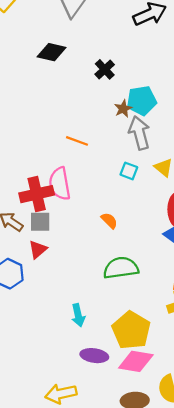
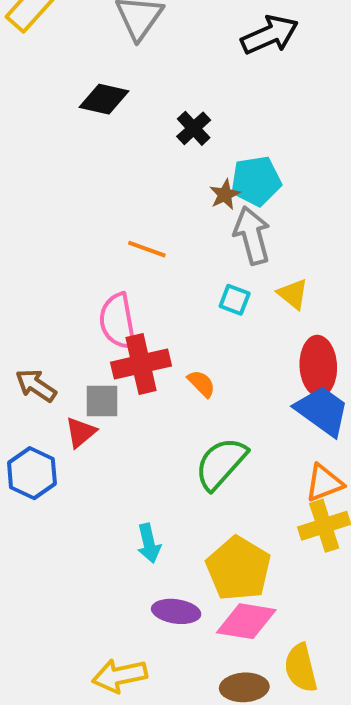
red cross: (37, 194) -> (141, 364), moved
gray square: (40, 222) -> (102, 401), moved
green semicircle: (121, 268) -> (221, 463), turned -40

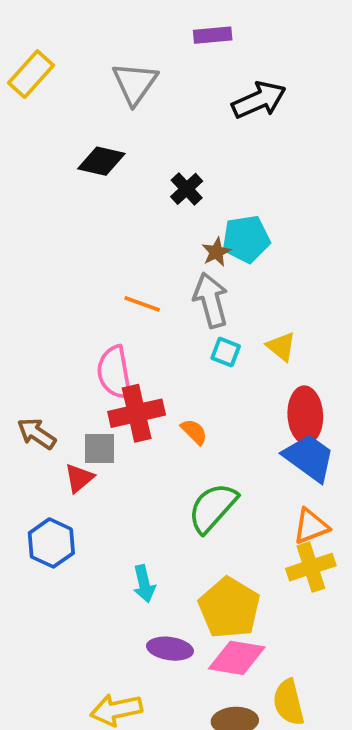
gray arrow: (252, 235) -> (211, 300), moved
blue hexagon: (32, 473) -> (51, 543), moved

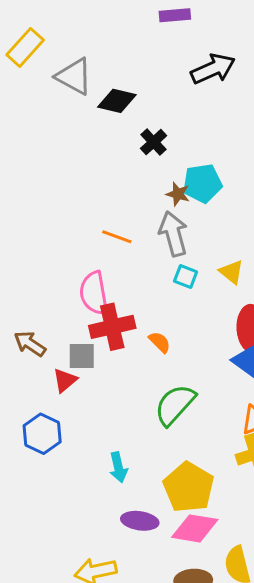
gray triangle: (135, 83) -> (74, 76), moved, turned -36
black diamond: (101, 161) -> (117, 101), moved
brown star: (216, 252) -> (178, 194), turned -30

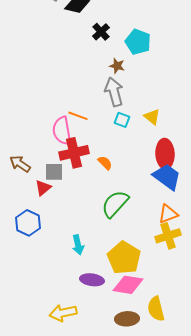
cyan pentagon: (202, 183) -> (138, 42), moved, turned 30
orange line: (117, 237) -> (78, 116), moved

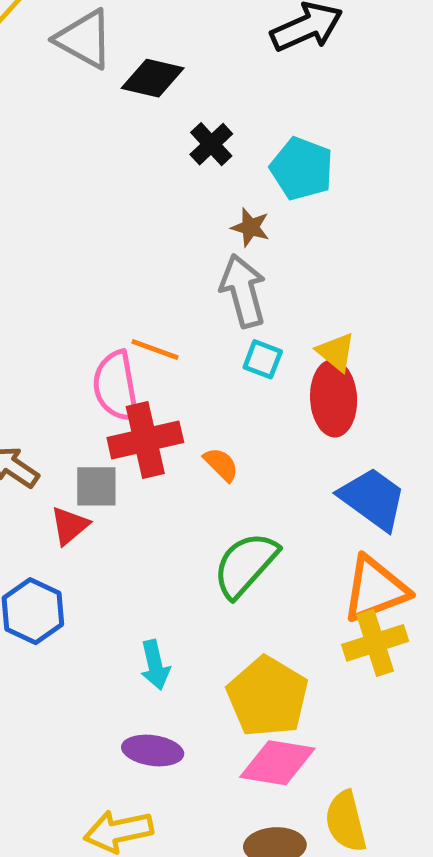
red ellipse: (165, 154) -> (334, 398), moved
orange triangle: (168, 214) -> (375, 589), size x1.4
purple ellipse: (92, 280) -> (153, 750), moved

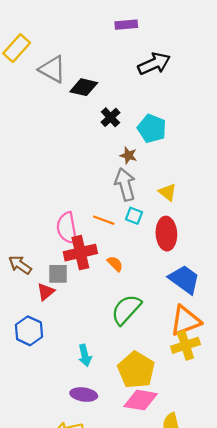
orange line: (155, 350) -> (104, 220), moved
yellow triangle: (336, 352) -> (168, 192), moved

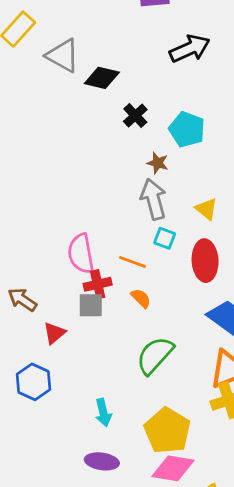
orange line: (104, 220) -> (133, 262), moved
red cross: (80, 253) -> (98, 284), size x0.7
gray square: (58, 274) -> (91, 305), moved

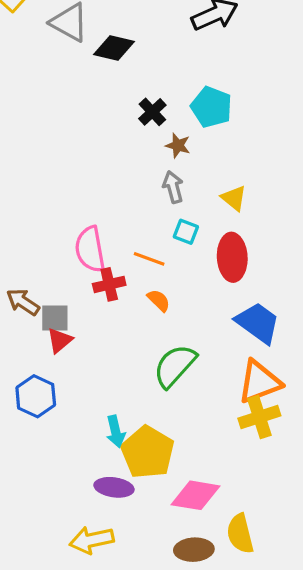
black cross: (135, 116) -> (152, 112), moved
gray arrow: (153, 199) -> (173, 187), size x0.7
gray square: (91, 305) -> (55, 318), moved
yellow pentagon: (167, 431) -> (148, 452), moved

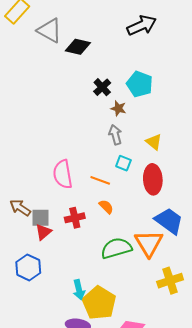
red cross: (109, 284) -> (75, 218), moved
green semicircle: (175, 366) -> (116, 248), turned 32
orange triangle: (259, 382) -> (149, 243), moved, turned -40

